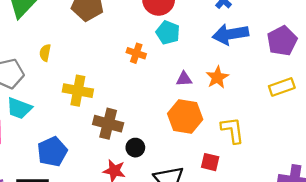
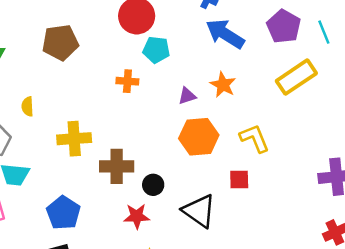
blue arrow: (230, 34) -> (225, 34), turned 56
yellow rectangle: (282, 87) -> (296, 77), size x1.4

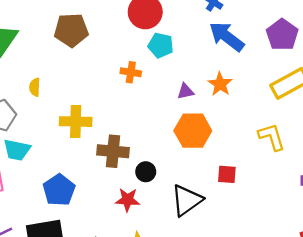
yellow L-shape: (255, 138) -> (272, 137), moved
black triangle: (199, 211) -> (187, 200), turned 44

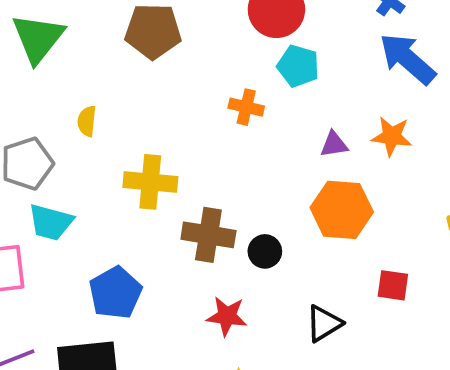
orange star: (220, 84) -> (392, 136), turned -30
black circle: (146, 172) -> (265, 251), moved
black triangle: (187, 200) -> (324, 323), size x0.7

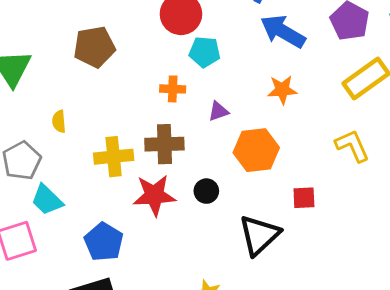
purple triangle: (334, 144) -> (218, 111), moved
cyan trapezoid: (51, 222) -> (47, 200), turned 40
brown cross: (208, 235) -> (164, 144), moved
red star: (227, 316) -> (154, 195), moved, size x1.4
black triangle: (324, 323) -> (259, 235), size x1.5

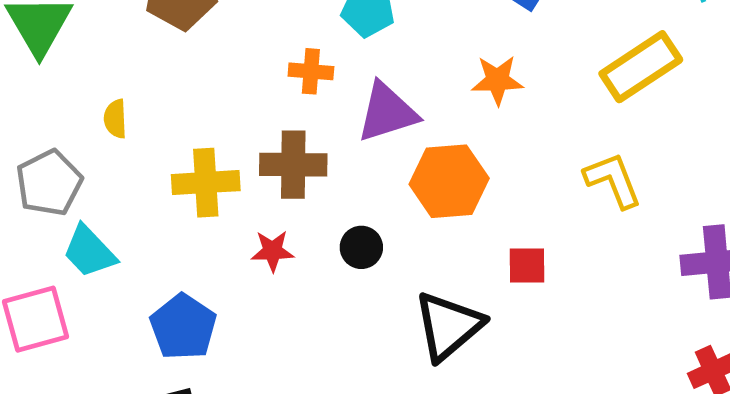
purple triangle: (218, 111) -> (387, 112), size x1.8
red star: (154, 195) -> (272, 251), size x0.6

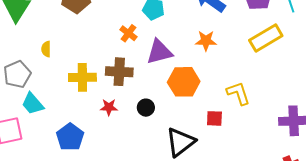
orange cross: (311, 71) -> (128, 33), turned 30
yellow L-shape: (613, 180) -> (238, 93), moved

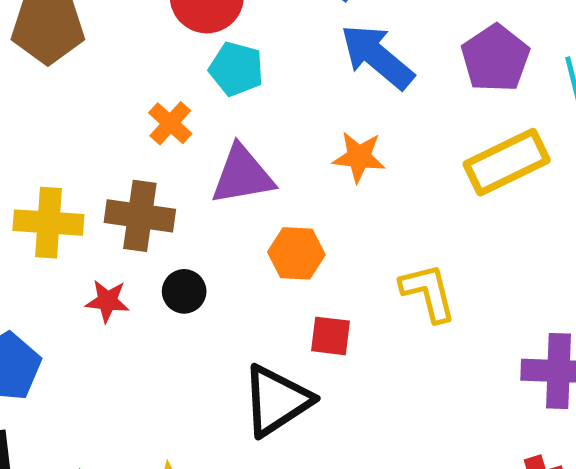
orange hexagon: (184, 82) -> (296, 253), size x0.7
black circle: (146, 108) -> (184, 291), moved
red square: (214, 118) -> (330, 336), moved

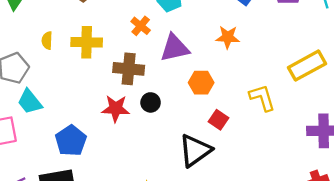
yellow rectangle: (507, 162) -> (307, 66), moved
yellow cross: (48, 223) -> (87, 42), moved
red star: (107, 301) -> (116, 109), size x1.4
red square: (330, 336) -> (218, 120), turned 30

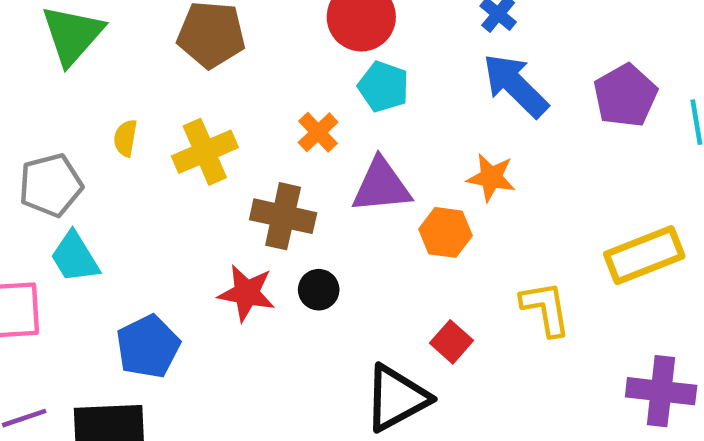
yellow cross: (87, 42) -> (205, 152), turned -32
orange hexagon: (201, 83) -> (445, 232), moved

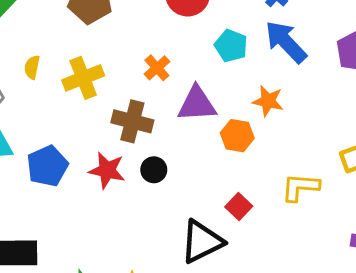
cyan pentagon: (383, 87) -> (231, 46), moved
yellow L-shape: (546, 309) -> (300, 187), turned -78
blue pentagon: (148, 347) -> (47, 166), moved

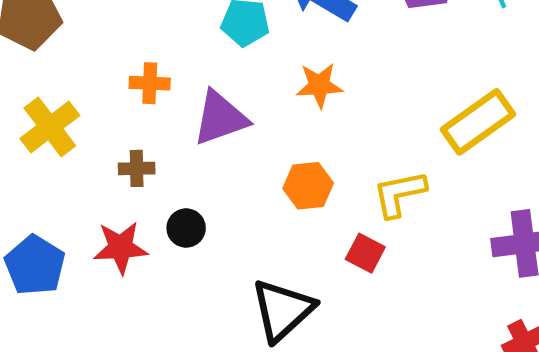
orange cross: (157, 68) -> (150, 83), turned -30
brown cross: (132, 121) -> (137, 168), size x0.6
orange hexagon: (237, 136) -> (308, 186), moved
red square: (239, 207) -> (365, 253), moved

